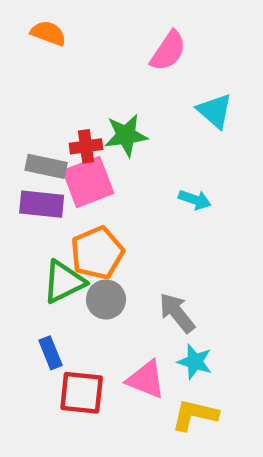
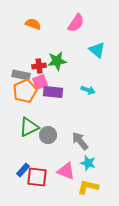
orange semicircle: (48, 33) -> (33, 24), moved
pink square: (88, 182) -> (40, 82), size x0.7
purple rectangle: (42, 204) -> (53, 92), moved
orange pentagon: (97, 253) -> (25, 91), moved
blue rectangle: (50, 353) -> (23, 170), moved, turned 64

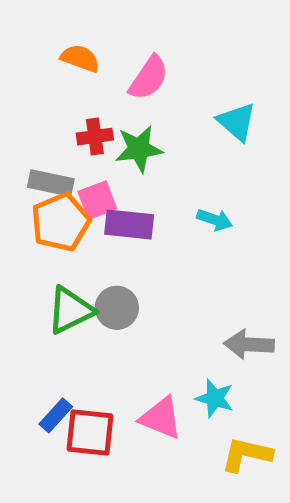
pink semicircle: (76, 23) -> (149, 78), moved
red cross: (39, 66) -> (95, 137), moved
gray circle: (48, 135) -> (117, 308), moved
gray arrow: (80, 141) -> (249, 344), moved, turned -48
yellow L-shape: (88, 187) -> (247, 455), moved

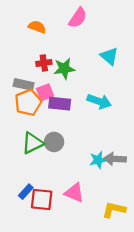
pink semicircle: (149, 78) -> (78, 18), moved
cyan arrow: (215, 220) -> (99, 101), size x1.5
cyan star: (215, 398) -> (98, 160), moved, turned -30

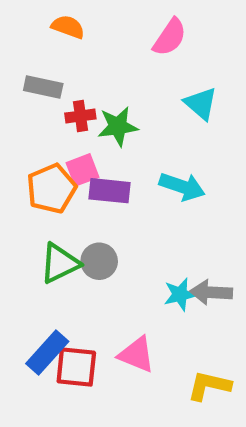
pink semicircle: (78, 18) -> (170, 37), moved
orange semicircle: (37, 27) -> (68, 27), moved
gray rectangle: (24, 84) -> (43, 87), moved
blue rectangle: (26, 192) -> (47, 352), size x1.5

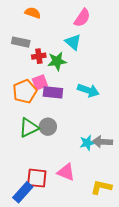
cyan triangle: (201, 104) -> (73, 42), moved
blue rectangle: (47, 352) -> (23, 192), moved

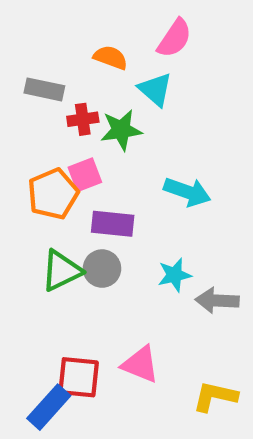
orange semicircle: (33, 13) -> (111, 57), moved
purple rectangle: (53, 92) -> (113, 224), moved
cyan star: (87, 143) -> (174, 275), moved

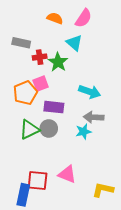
orange semicircle: (111, 57) -> (55, 18), moved
green star: (121, 130) -> (58, 62), turned -30
gray arrow: (217, 301) -> (94, 117), moved
blue rectangle: (49, 407) -> (23, 195), turned -30

